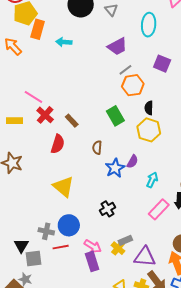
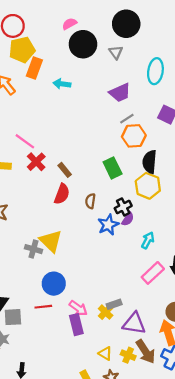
black semicircle: (149, 108) -> (150, 162), size x1.5
red semicircle: (58, 144) -> (62, 194), moved
black cross: (108, 209) -> (123, 207), moved
gray cross: (46, 231) -> (33, 249), moved

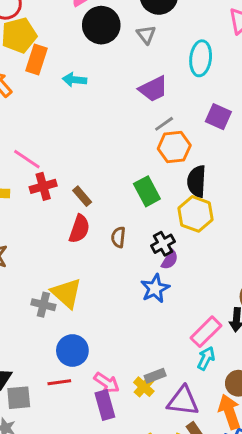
red cross: (36, 162) -> (43, 186), turned 30
blue star: (108, 225) -> (155, 289), moved
cyan arrow: (148, 240) -> (206, 358), moved

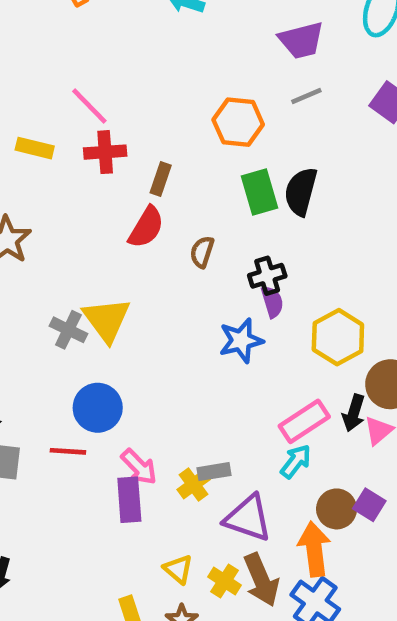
orange hexagon: (174, 147) -> (238, 122), moved
black semicircle: (197, 181) -> (301, 192), moved
brown rectangle: (82, 196) -> (161, 179), turned 48
yellow hexagon: (195, 214) -> (338, 337), moved
purple semicircle: (170, 260) -> (272, 302), turned -60

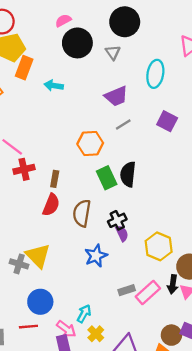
brown semicircle: (202, 252) -> (82, 213), size x1.6
blue star: (241, 341) -> (96, 256), moved
cyan arrow: (296, 461) -> (84, 314), moved
gray rectangle: (214, 472) -> (127, 290), moved

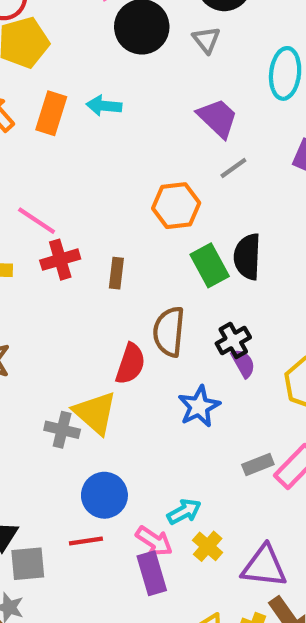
orange rectangle: (24, 68) -> (51, 113), moved
purple trapezoid: (116, 96) -> (218, 118), turned -110
red semicircle: (51, 205) -> (130, 364), moved
cyan arrow: (84, 314) -> (184, 512), turned 36

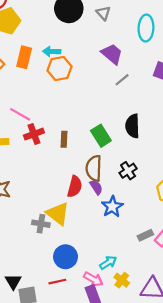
orange hexagon: (176, 206) -> (59, 69), moved
green rectangle: (210, 265) -> (101, 136), moved
purple semicircle: (243, 363) -> (96, 187), moved

